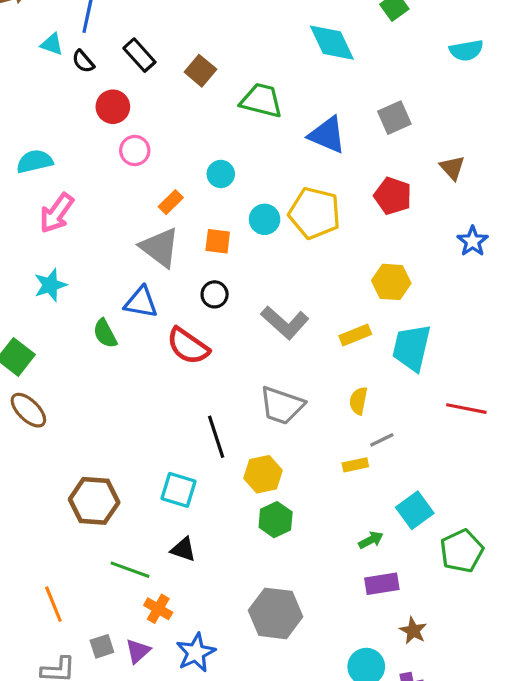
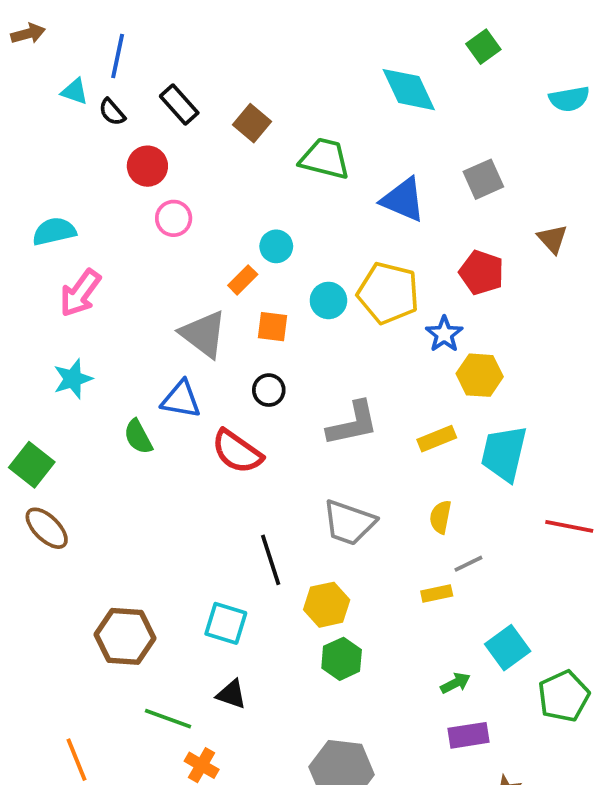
orange rectangle: (171, 202) -> (243, 280), moved
blue star: (473, 241) -> (444, 334), moved
gray L-shape: (285, 323) -> (353, 424), turned -54

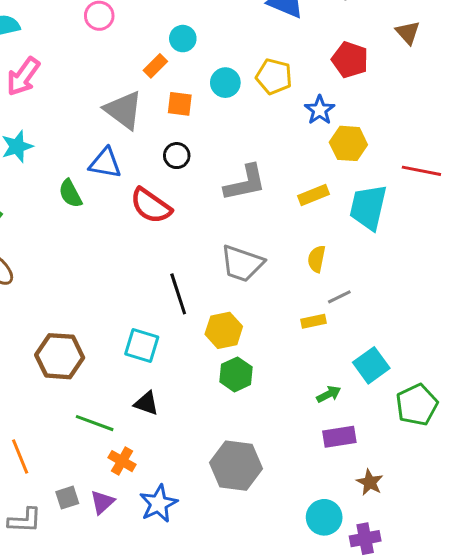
yellow pentagon: (388, 293) -> (274, 77), size x0.7
red line: (569, 526) -> (421, 171), moved

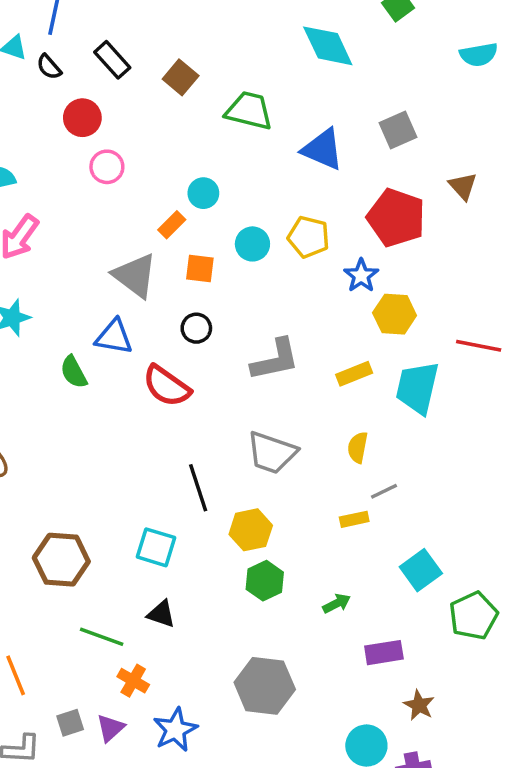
red pentagon: (350, 60) -> (396, 218), size x1.4
green arrow: (329, 394) -> (337, 603), moved

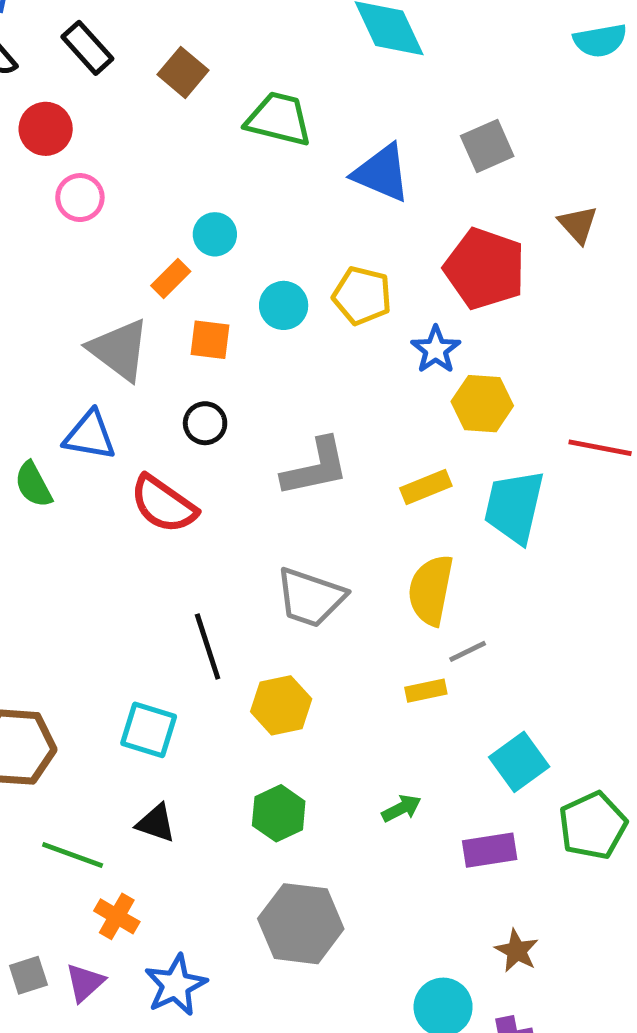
yellow semicircle: (358, 447) -> (431, 590), size x1.6
green hexagon: (265, 581) -> (279, 813), moved
purple rectangle: (384, 653) -> (490, 850), moved

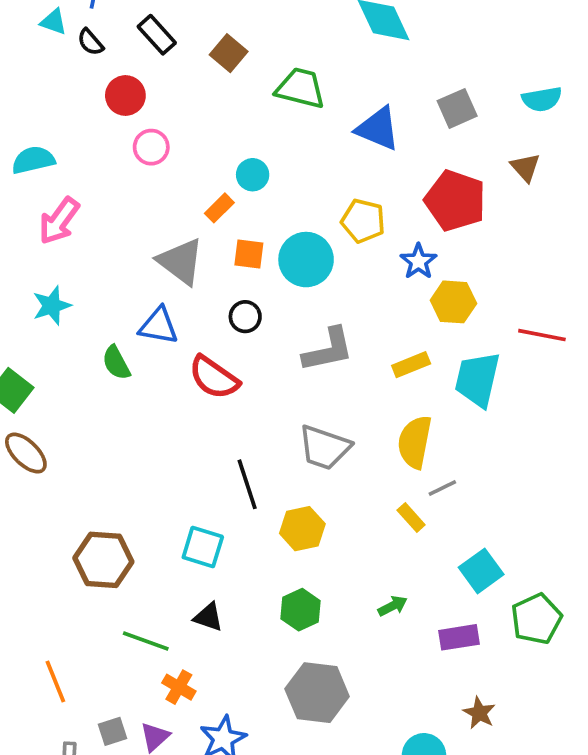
cyan semicircle: (600, 40) -> (542, 99), moved
cyan circle: (284, 305) -> (306, 260), moved, size x1.5
yellow rectangle: (426, 691) -> (411, 518), turned 60

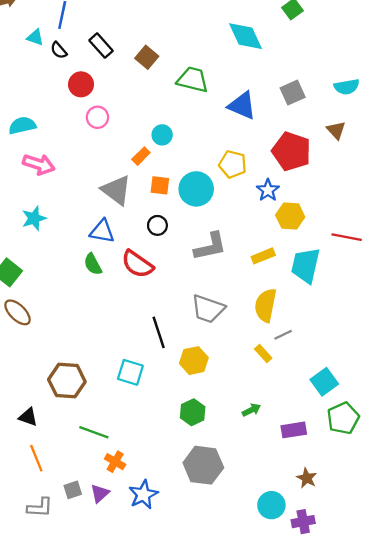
pink arrow: (59, 221) -> (39, 164), turned -108
green semicircle: (116, 363) -> (93, 264), moved
cyan square: (481, 571) -> (324, 382), moved
black triangle: (208, 617) -> (28, 417), moved

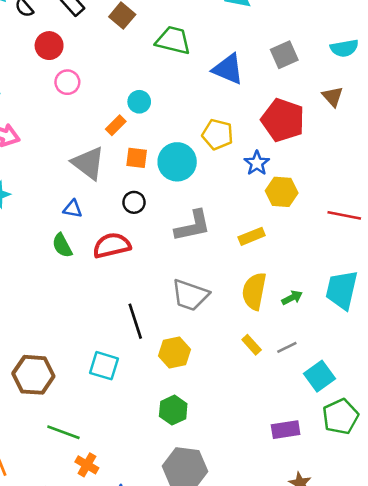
blue triangle: (102, 231) -> (73, 209), size x0.7
red semicircle: (137, 264) -> (112, 245), turned 132
cyan trapezoid: (306, 265) -> (342, 290), moved
gray line: (283, 335) -> (287, 347), moved
green arrow: (251, 410) -> (292, 298), moved

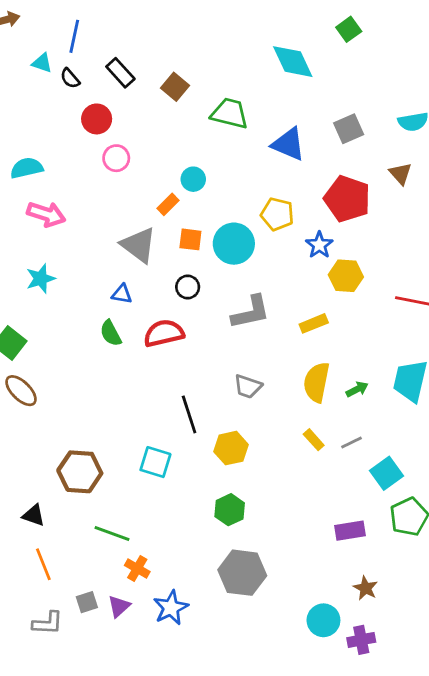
gray trapezoid: (190, 295) -> (248, 386), size x0.7

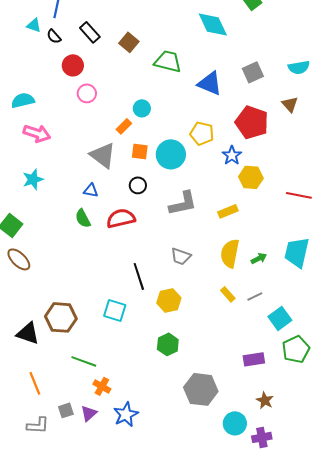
black triangle: (34, 515) -> (28, 333), moved, size x1.4
gray hexagon: (242, 573) -> (201, 389), moved

